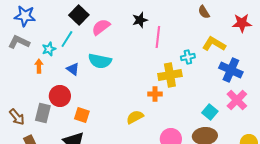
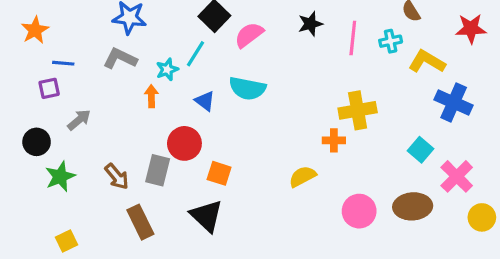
pink line: (158, 37) -> (353, 38), moved
cyan cross: (188, 57) -> (391, 41), moved
pink cross: (237, 100) -> (457, 176), moved
cyan square: (210, 112) -> (420, 150), moved

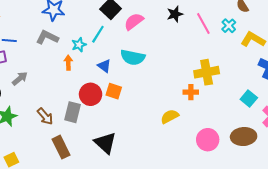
pink line: (353, 38) -> (203, 24), turned -35
cyan cross: (391, 41) -> (229, 26), turned -32
orange square: (219, 173) -> (114, 91), moved

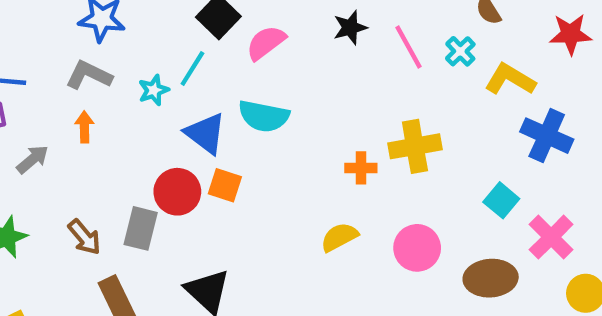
orange arrow: (68, 63) -> (84, 127), moved
blue triangle: (104, 66) -> (205, 133), size x1.5
orange cross: (191, 92) -> (361, 168), moved
pink circle: (208, 140) -> (417, 248), moved

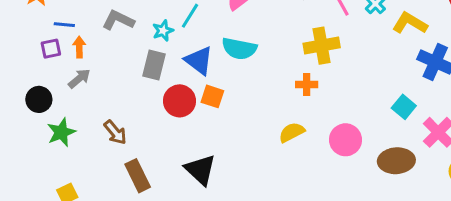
orange arrow: (84, 127) -> (79, 47), moved
yellow cross: (415, 146) -> (322, 46), moved
gray rectangle: (141, 228) -> (154, 65), moved

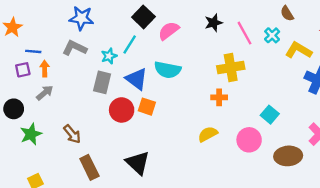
cyan square: (404, 107) -> (270, 115), moved

